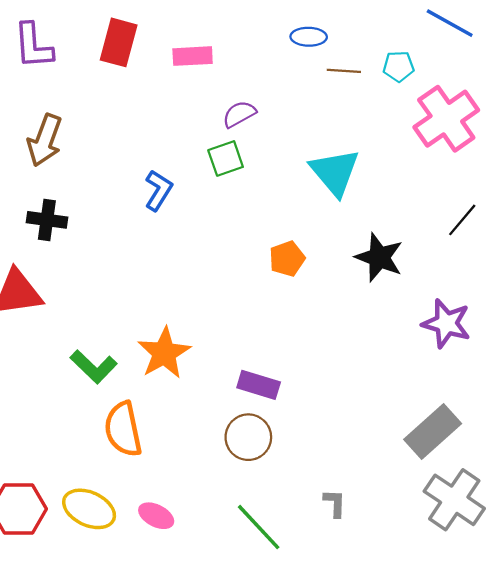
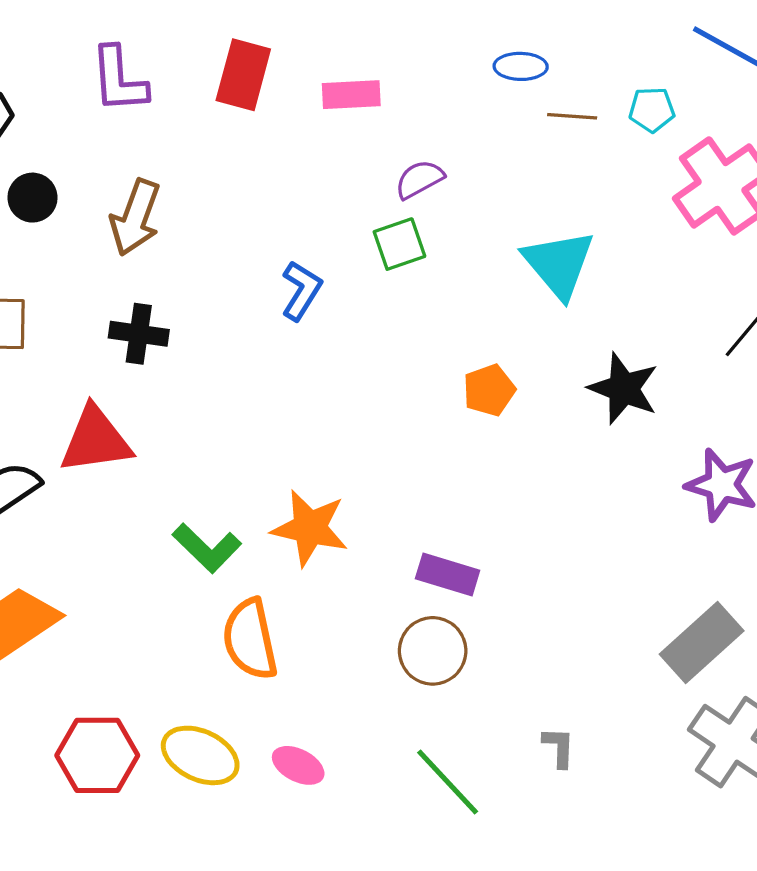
orange star: (164, 353) -> (310, 528), turned -30

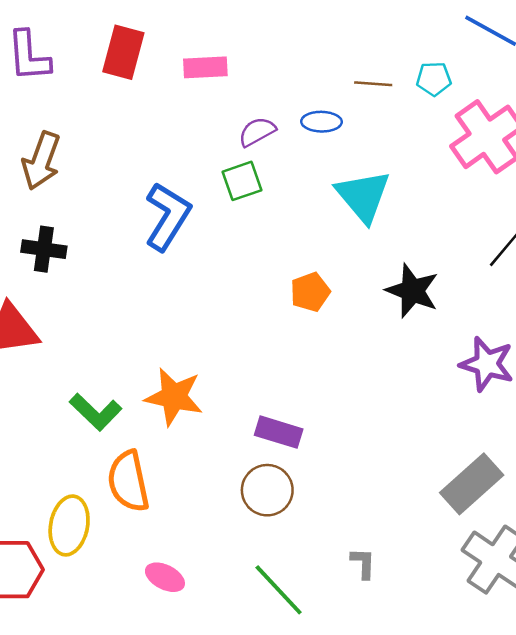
blue ellipse: (521, 66) -> (321, 122), moved
blue L-shape: (301, 291) -> (168, 216), size x1.5
yellow ellipse: (200, 755) -> (69, 525), moved, turned 76

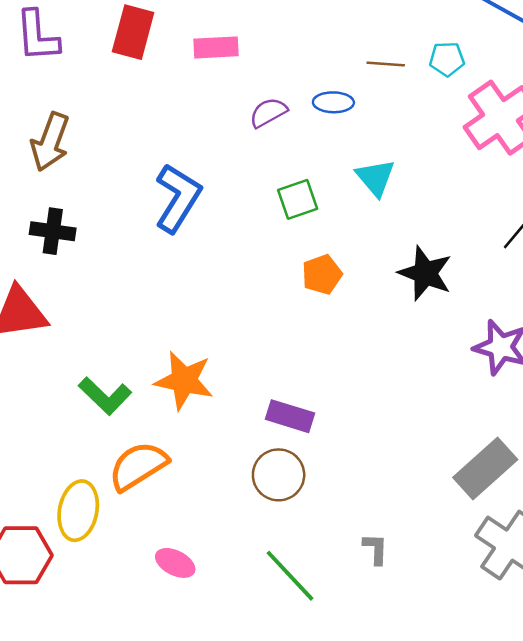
green square: (242, 181) -> (298, 199), moved
cyan triangle: (363, 196) -> (376, 178), size x0.7
orange semicircle: (128, 481) -> (138, 466), turned 70

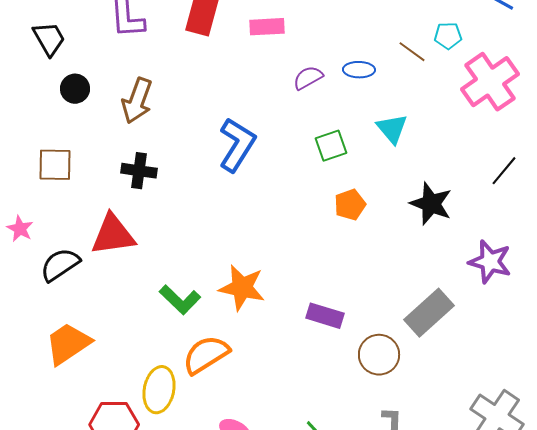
brown line: (386, 64) -> (412, 52), moved, turned 32
gray rectangle: (485, 469) -> (429, 313), moved
brown circle: (279, 475) -> (379, 355), moved

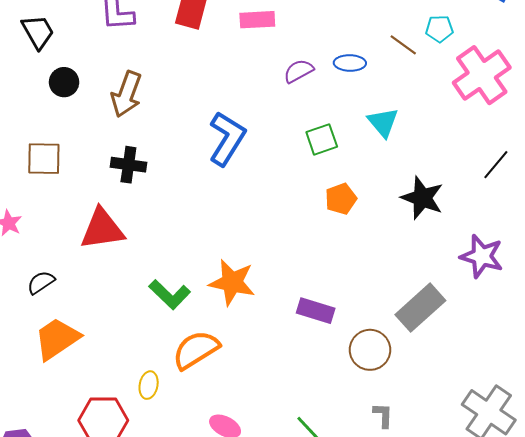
black semicircle: (60, 265) -> (41, 282), moved, size x0.7
yellow ellipse: (159, 390) -> (149, 385), size x0.6

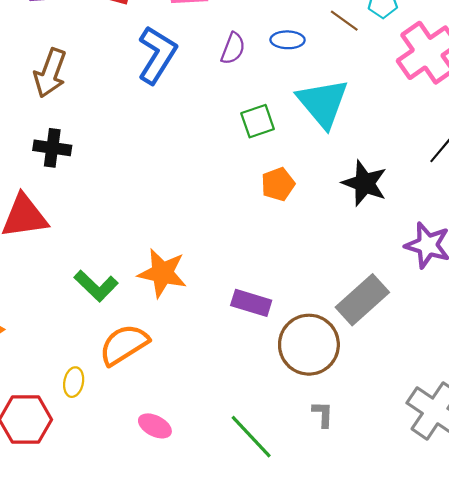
purple semicircle: (299, 71) -> (233, 48), turned 140
cyan triangle: (383, 122) -> (323, 103), size x1.6
blue L-shape: (227, 138) -> (157, 55), moved
brown circle: (370, 350) -> (309, 345), size x1.4

